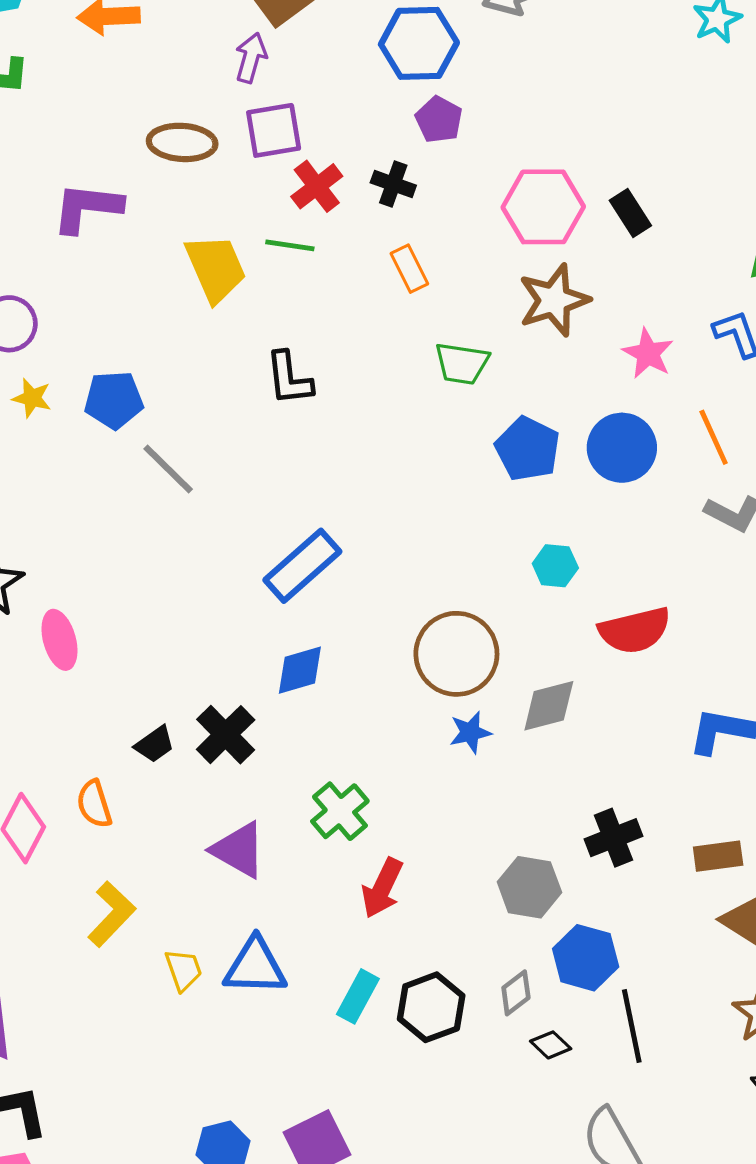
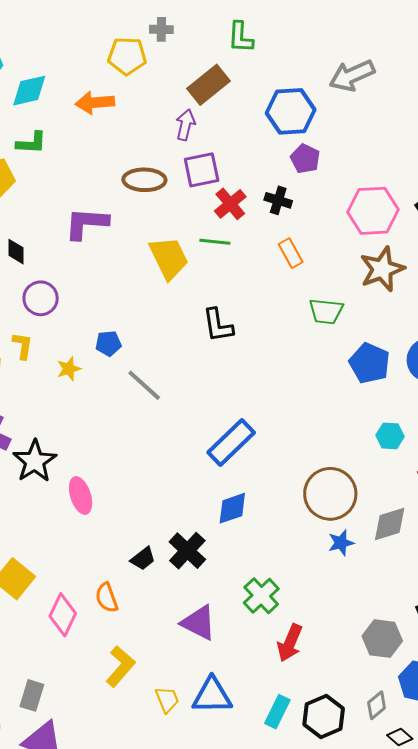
yellow star: (32, 398) -> (69, 369), moved, turned -30
blue pentagon: (114, 400) -> (108, 343), size x0.7

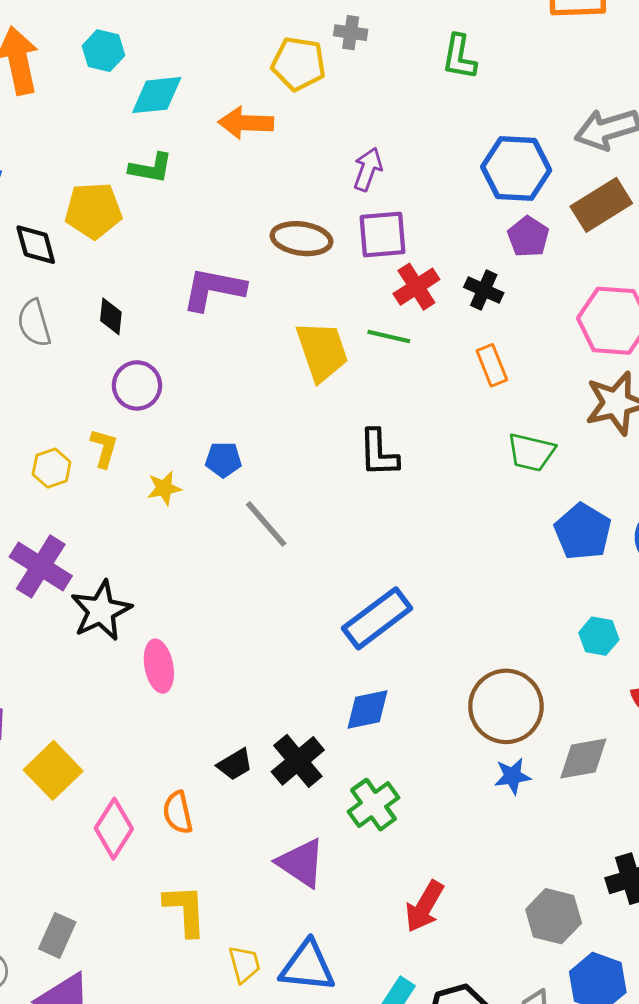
brown rectangle: (209, 85) -> (601, 205), moved
green cross: (261, 596) -> (373, 805), moved
yellow L-shape: (120, 666) -> (185, 910), turned -51

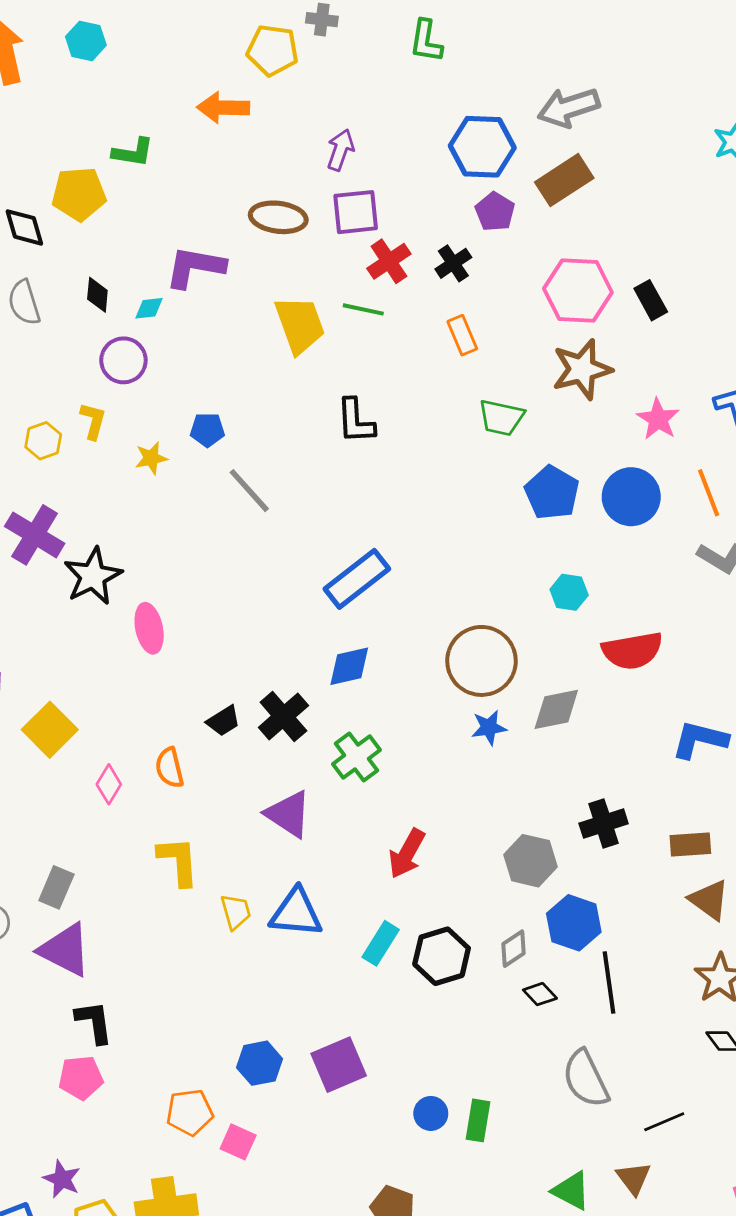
cyan diamond: (157, 95) -> (149, 308), moved, size x0.6
black cross: (484, 290) -> (453, 263), turned 33
pink diamond: (114, 829) -> (109, 784), size x0.7

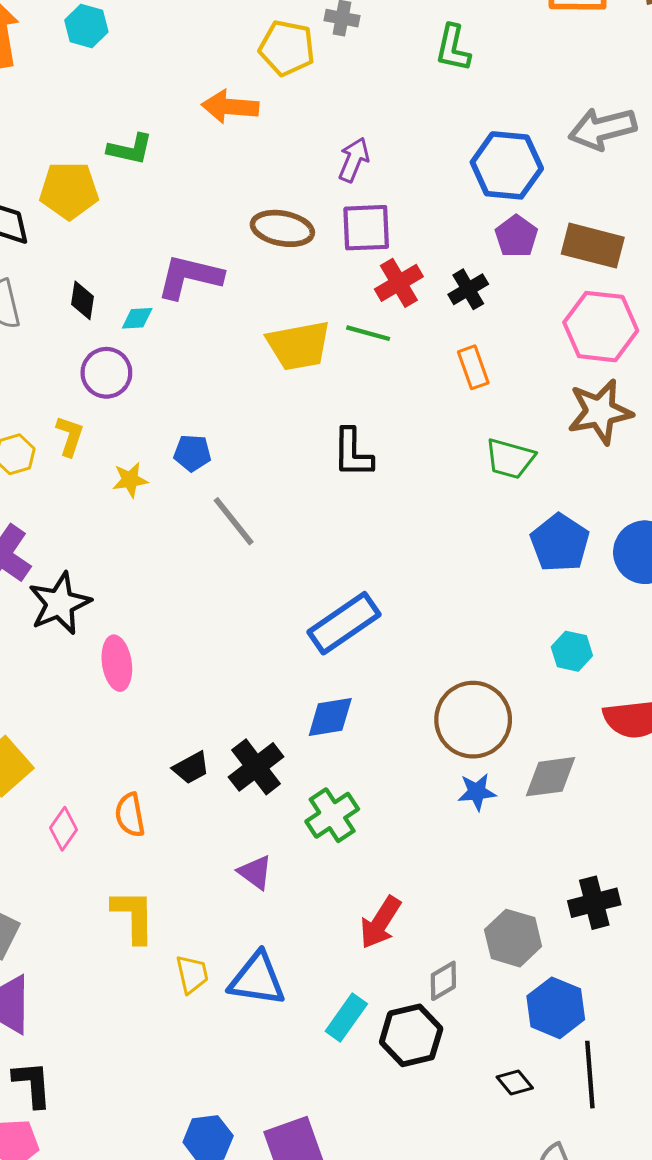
brown rectangle: (564, 180) -> (593, 246), moved, turned 44
yellow trapezoid: (300, 325) -> (299, 346), turned 96
purple triangle: (288, 814) -> (255, 872), size x0.7
gray diamond: (513, 949) -> (443, 981), moved

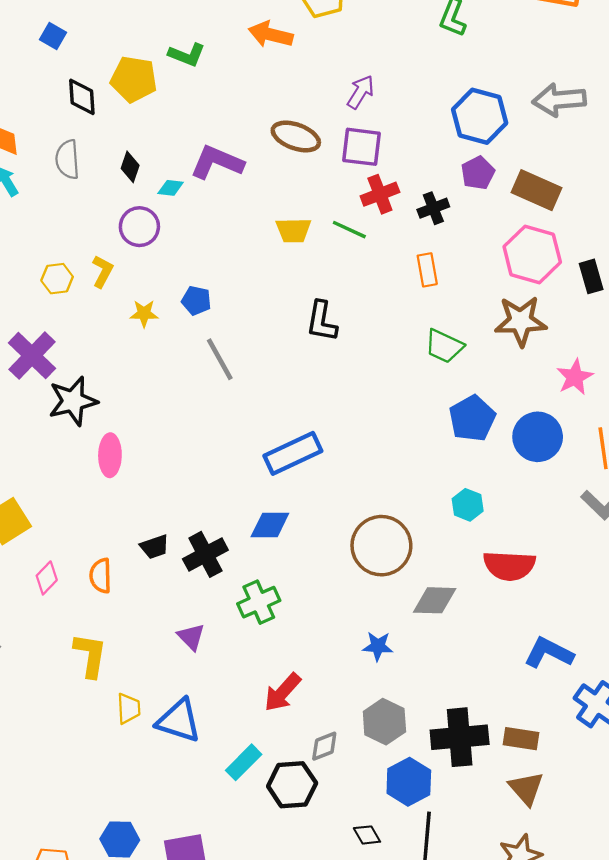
yellow trapezoid: (299, 346) -> (293, 230), size x0.7
blue star: (477, 792) -> (378, 646), moved
black cross: (594, 903) -> (460, 737), moved, size x1.4

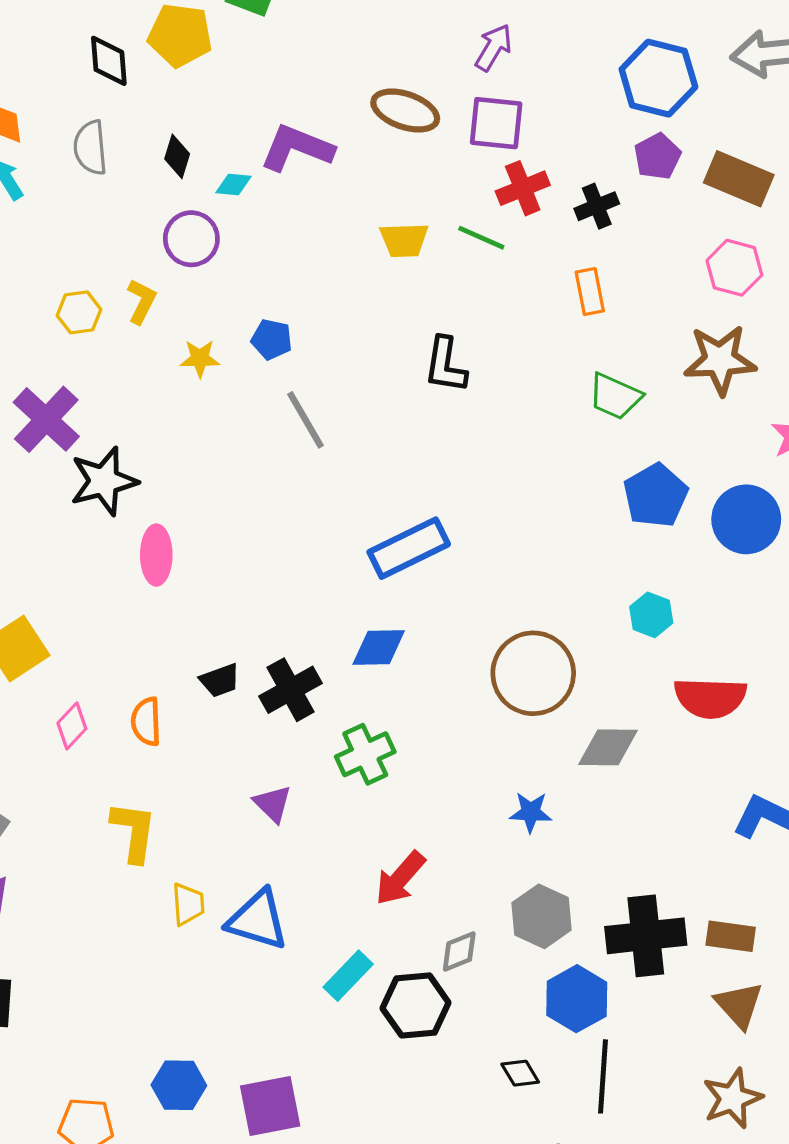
pink hexagon: (532, 254) -> (734, 268), size x0.7

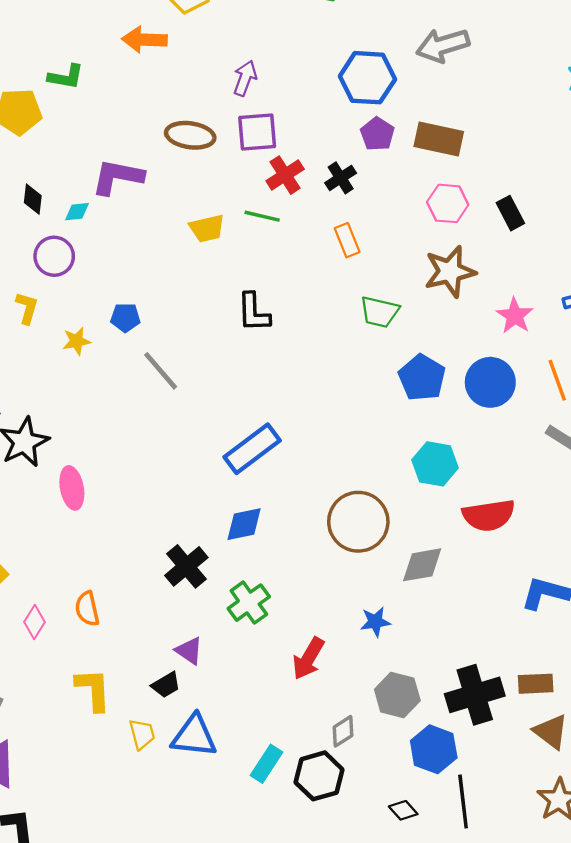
cyan hexagon: (651, 615) -> (435, 464), size x1.4
black trapezoid: (220, 680) -> (166, 685), moved
red arrow: (400, 878) -> (308, 658), moved

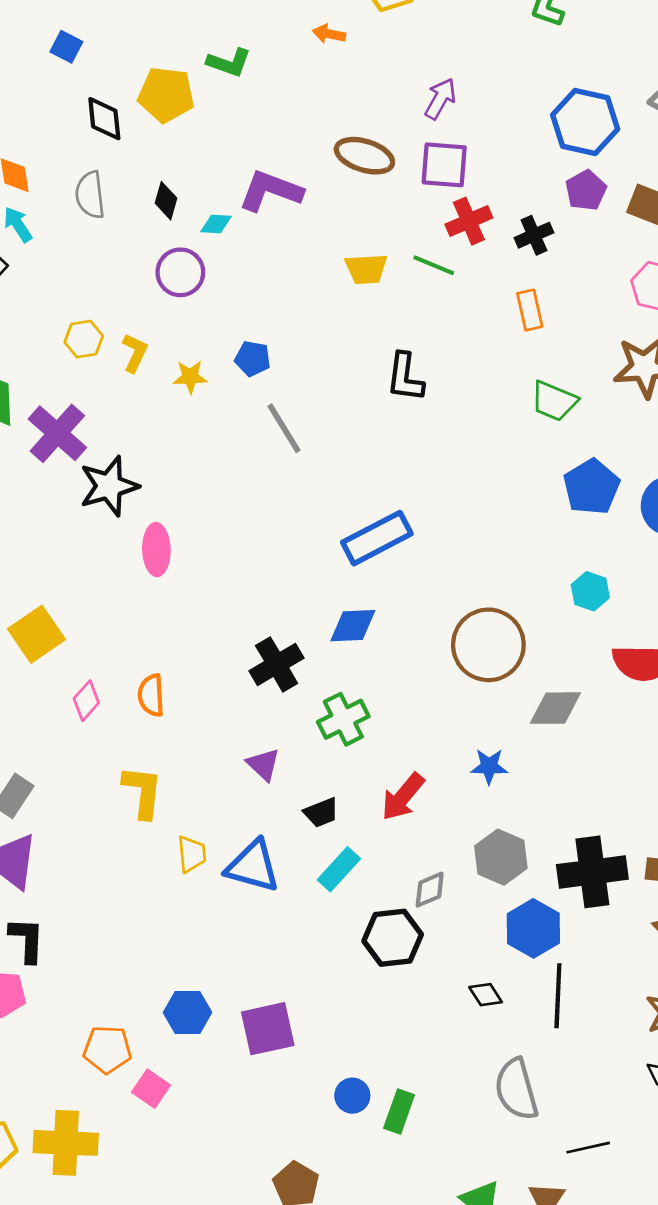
orange arrow: (144, 40) -> (329, 34), size x0.6
yellow L-shape: (27, 308) -> (135, 353), moved
cyan hexagon: (435, 464) -> (590, 591), size x0.7
black trapezoid: (166, 685) -> (321, 813), moved
cyan rectangle: (267, 764) -> (339, 869), moved

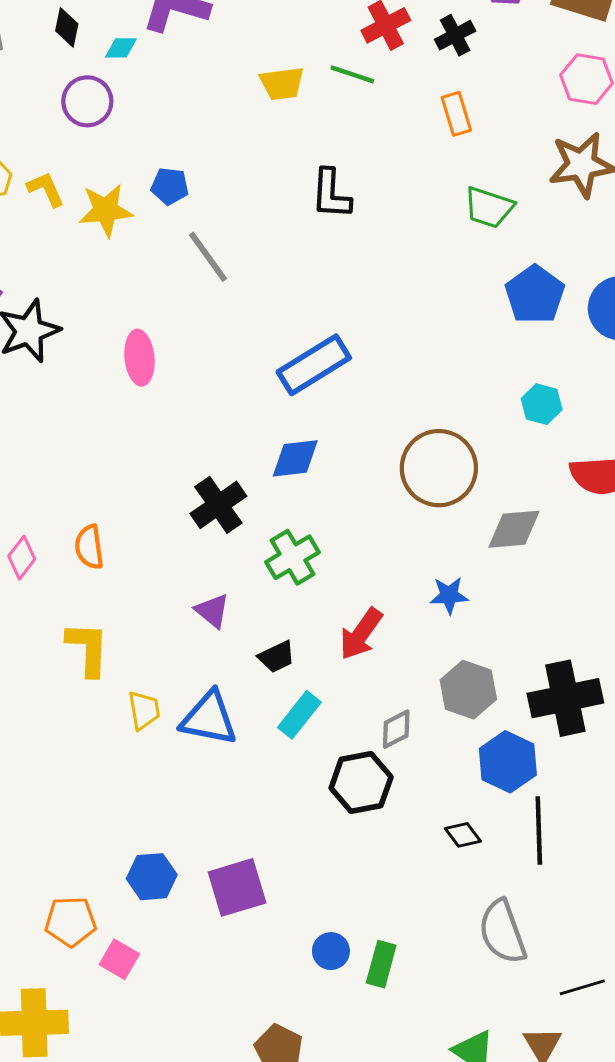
yellow L-shape: (135, 353) -> (46, 189), turned -45
yellow star: (190, 377) -> (106, 210), size x1.5
pink ellipse: (156, 550) -> (140, 358), moved

